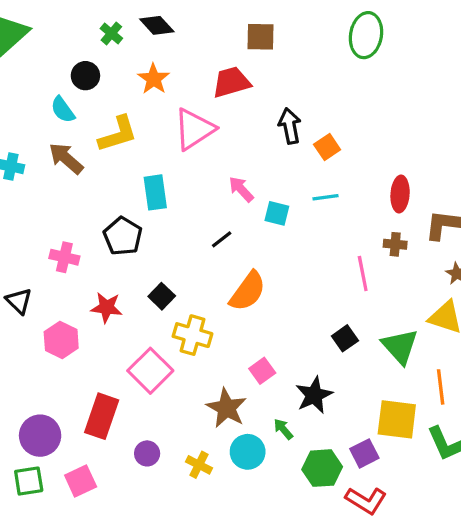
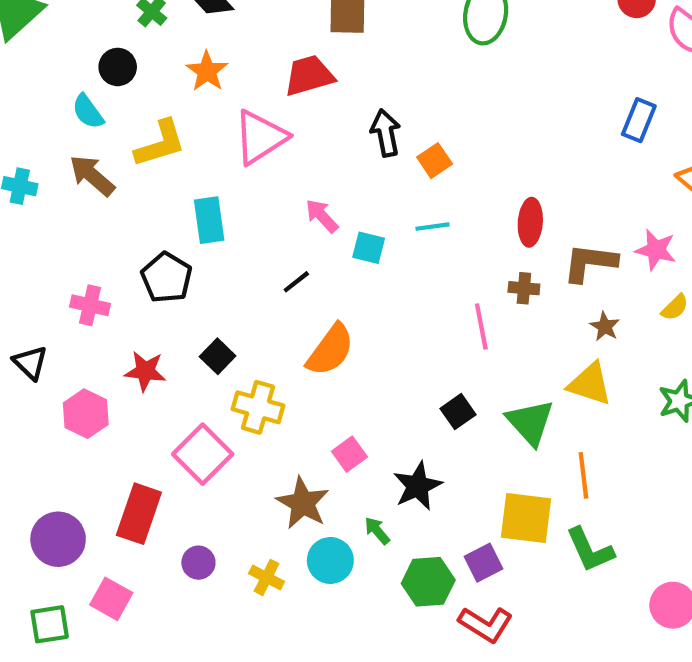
green square: (29, 481) -> (50, 624), moved
pink square: (81, 481) -> (111, 599), turned -36

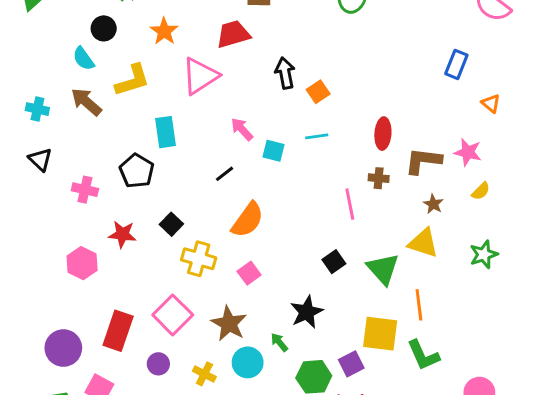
black triangle: (30, 363) -> (40, 159), moved
pink square: (203, 454) -> (173, 315), moved
pink square: (349, 454) -> (249, 273), moved

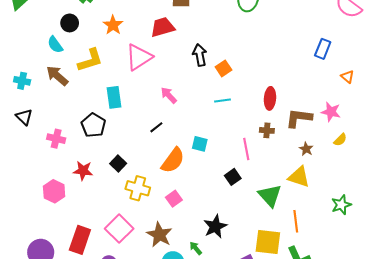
cyan square: (274, 151) -> (200, 144), moved
green star: (484, 254) -> (341, 205), moved
black square: (334, 262) -> (233, 177), moved

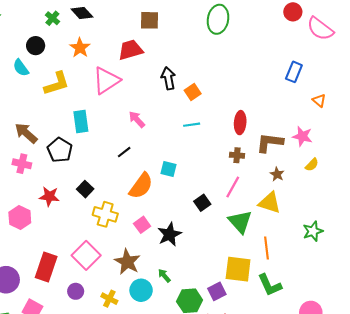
brown arrow: (57, 76) -> (26, 133), moved
pink line: (246, 149) -> (233, 187), moved, turned 40
black star: (215, 226) -> (169, 234), moved

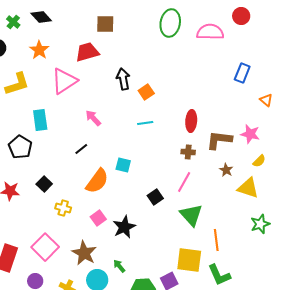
pink semicircle: (320, 29) -> (210, 32), moved, turned 144
yellow triangle: (270, 203) -> (248, 188), moved
yellow cross: (105, 214) -> (63, 208), size x0.7

